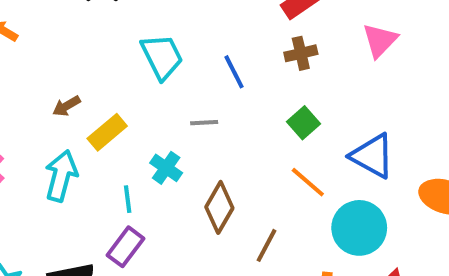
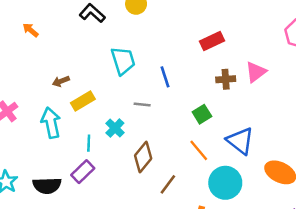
brown cross: (301, 53) -> (226, 79), moved
cyan arrow: (61, 176) -> (51, 123), turned -36

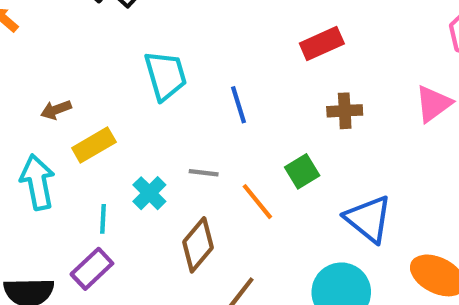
pink triangle: (256, 72) -> (433, 104), moved
gray line: (142, 104) -> (204, 173), moved
orange line: (199, 150) -> (257, 202), moved

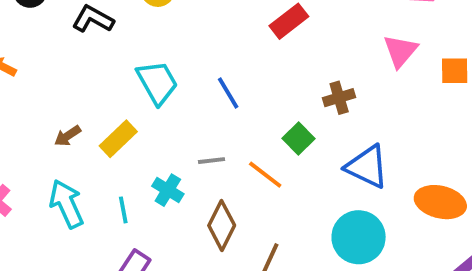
brown cross: (345, 111) -> (339, 98), moved
yellow rectangle: (94, 145) -> (118, 139), moved
cyan line: (103, 219) -> (123, 210), moved

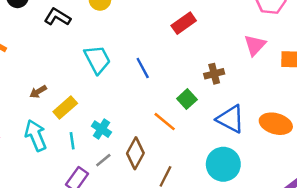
yellow rectangle: (118, 139) -> (65, 108), moved
gray line: (211, 161) -> (103, 160), moved, turned -35
orange ellipse: (440, 202) -> (276, 124), moved

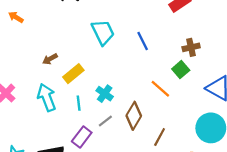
brown cross: (214, 74) -> (191, 47), moved

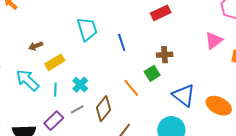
cyan arrow: (47, 97) -> (27, 80), turned -35

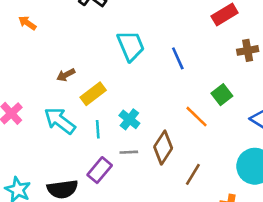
brown cross: (165, 55) -> (248, 50), moved
gray line: (77, 109) -> (129, 152), turned 32

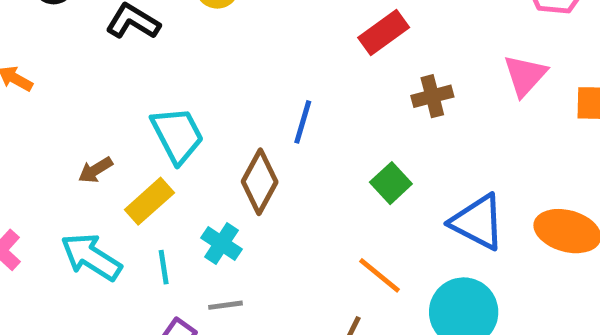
cyan trapezoid: (131, 46) -> (177, 135), moved
blue line: (178, 58) -> (303, 122), turned 45
orange line: (197, 117) -> (380, 275), moved
brown diamond: (163, 148) -> (260, 182), moved

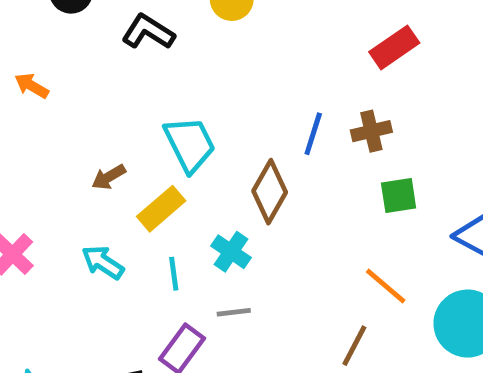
brown cross: (432, 96) -> (371, 131), moved
green square: (391, 183) -> (399, 195), turned 33
cyan arrow: (91, 257) -> (103, 262), size x0.7

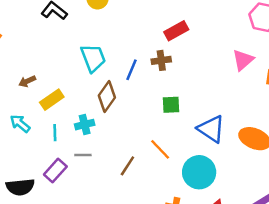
brown cross: (371, 131) -> (161, 60), moved
cyan trapezoid: (190, 144) -> (93, 58), moved
cyan cross: (231, 252) -> (85, 125), turned 36
brown line: (354, 346) -> (127, 166), moved

